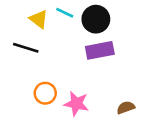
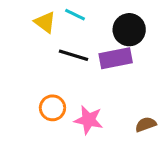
black circle: (96, 19) -> (129, 30), moved
black line: (26, 48) -> (74, 55), moved

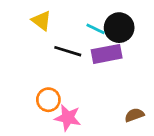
cyan line: (75, 15) -> (96, 29), moved
pink star: (89, 120) -> (68, 118), moved

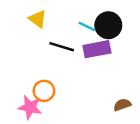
pink star: (68, 118) -> (30, 107), moved

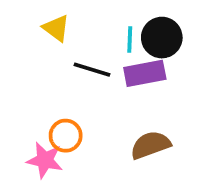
cyan line: (87, 26) -> (130, 39), turned 66
brown semicircle: (122, 105) -> (150, 145), moved, size x1.5

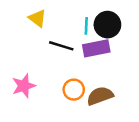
orange circle: (66, 136) -> (74, 90), moved
pink star: (45, 160) -> (24, 86), moved, turned -30

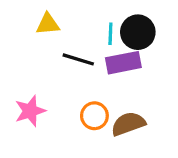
yellow triangle: (37, 18) -> (48, 24), turned -42

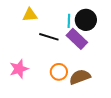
purple rectangle: (123, 63) -> (77, 39), turned 55

